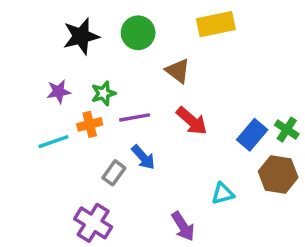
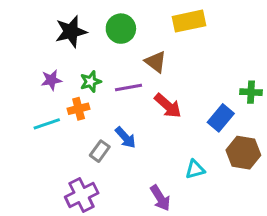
purple line: (135, 117) -> (128, 88), moved
green cross: (287, 130) -> (251, 92), moved, turned -30
purple cross: (93, 223) -> (82, 195), turned 32

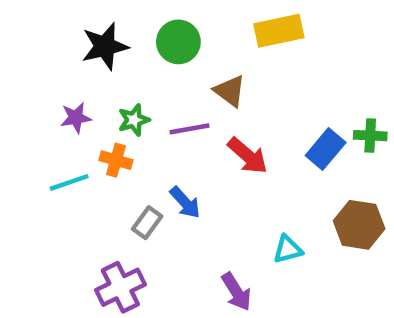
orange cross: (79, 109) -> (116, 160), turned 30
blue rectangle: (221, 118) -> (326, 149), moved

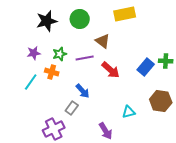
cyan line: (69, 182) -> (31, 82), turned -36
gray rectangle: (147, 223) -> (72, 108), moved

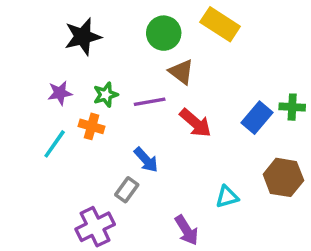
yellow rectangle: (125, 14) -> (220, 24), turned 45
green circle: (80, 19) -> (164, 33), moved

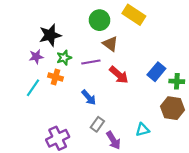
black star: (83, 37) -> (50, 35), moved
green cross: (292, 107) -> (177, 81), moved
gray rectangle: (127, 190) -> (97, 124), moved
cyan triangle: (227, 197) -> (142, 130), moved

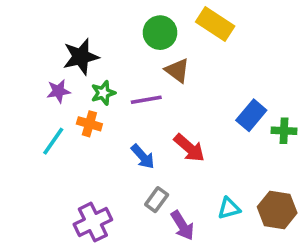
red arrow: (119, 75) -> (189, 148), moved
brown hexagon: (173, 108) -> (277, 210), moved

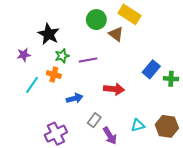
black star: (81, 57) -> (49, 34), turned -30
brown triangle: (177, 70) -> (116, 34), moved
purple star: (58, 91) -> (24, 55), moved
red arrow: (189, 148) -> (114, 89), turned -36
blue arrow: (143, 157) -> (75, 98), moved, turned -63

